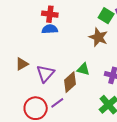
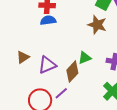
green triangle: (83, 69) -> (85, 58), turned -32
purple triangle: (45, 74) -> (47, 65), turned 30

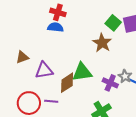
green triangle: (85, 58) -> (82, 72), size x1.5
purple line: (61, 93) -> (51, 101), turned 32

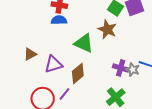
green triangle: (82, 72) -> (84, 43), moved, turned 40
gray star: (125, 76) -> (133, 70), moved
purple line: (51, 101) -> (65, 94), turned -48

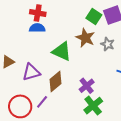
purple cross: (121, 68) -> (87, 86), moved, turned 35
gray star: (133, 70) -> (108, 44), moved

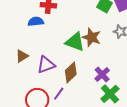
blue semicircle: (37, 28) -> (36, 22), moved
brown star: (85, 38) -> (92, 37), moved

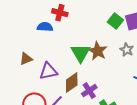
green triangle: (75, 42) -> (80, 53), turned 30
purple cross: (102, 75) -> (89, 91), moved

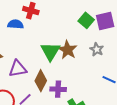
brown diamond: (72, 83) -> (41, 81), turned -30
purple cross: (89, 91) -> (58, 89), turned 35

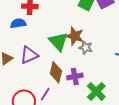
gray star: (97, 49) -> (86, 48), moved
purple triangle: (18, 69) -> (29, 55), moved

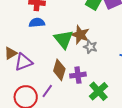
blue semicircle: (18, 23) -> (37, 23), moved
purple triangle: (29, 55) -> (23, 62), moved

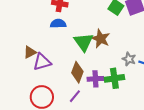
gray star: (90, 47) -> (129, 59), moved
purple line: (47, 91) -> (75, 96), moved
green cross: (98, 91) -> (114, 78), moved, turned 30

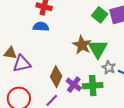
green triangle: (84, 42) -> (98, 49), moved
brown triangle: (30, 52) -> (10, 53), turned 32
purple cross: (95, 79) -> (74, 85), turned 35

